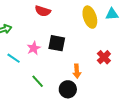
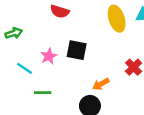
orange arrow: (77, 71) -> (101, 84), turned 64
green line: (38, 81) -> (43, 93), moved, turned -48

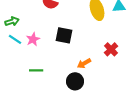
pink star: (49, 56) -> (33, 39), moved
cyan line: (25, 68) -> (15, 39), moved

